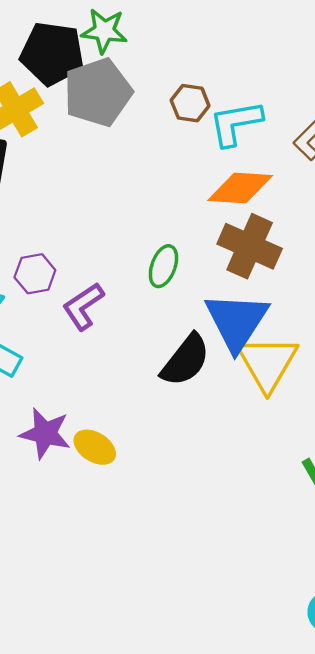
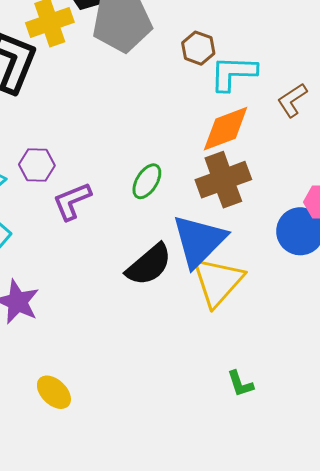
orange diamond: (240, 188) -> (226, 129), turned -36
brown cross: (250, 246) -> (223, 180), turned 34
yellow ellipse: (95, 447) -> (54, 392), moved

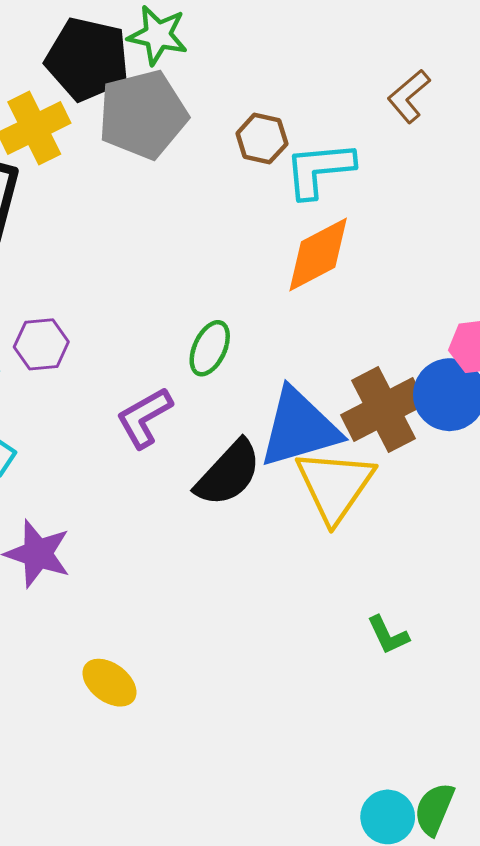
brown L-shape: (292, 100) -> (409, 96), moved
brown cross: (223, 180) -> (383, 409), moved
purple L-shape: (72, 201) -> (144, 418), moved
blue triangle: (199, 241) -> (299, 428), turned 36

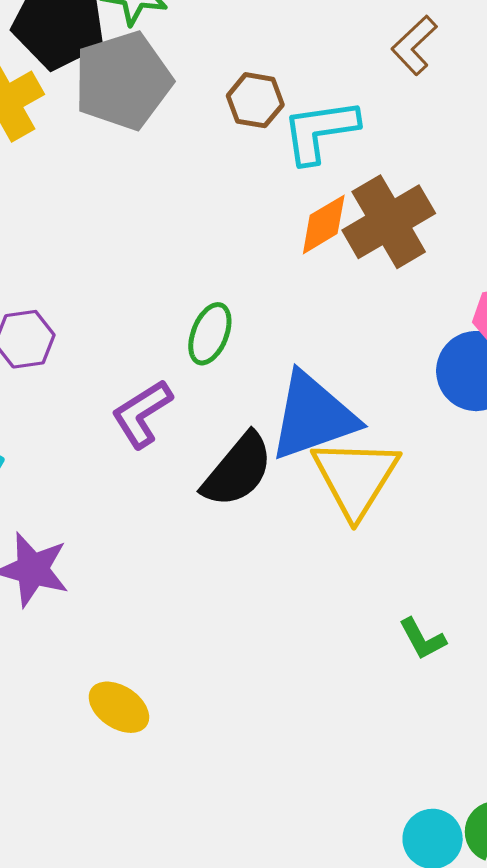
orange diamond: (318, 254) -> (324, 224), size x0.7
brown cross: (383, 409) -> (389, 222), moved

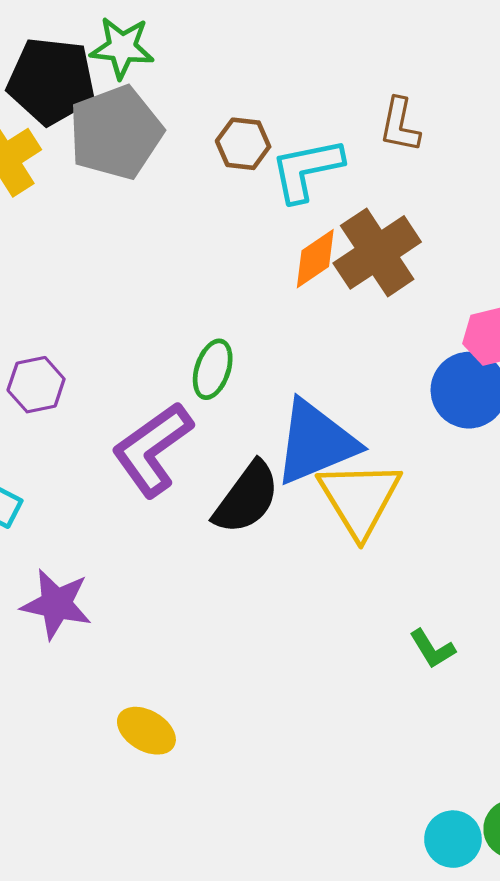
brown L-shape: (414, 45) -> (400, 125), moved, turned -32
purple L-shape: (142, 414) -> (152, 449), size x1.4

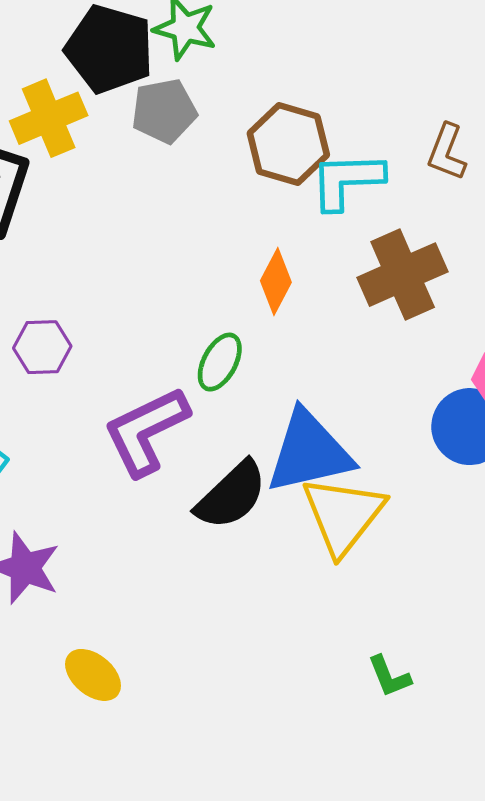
gray pentagon: (116, 132) -> (164, 111), size x0.7
brown hexagon: (243, 144) -> (288, 144), size x1.5
orange diamond: (315, 259) -> (276, 282), moved, turned -38
yellow ellipse: (146, 731) -> (93, 675), moved

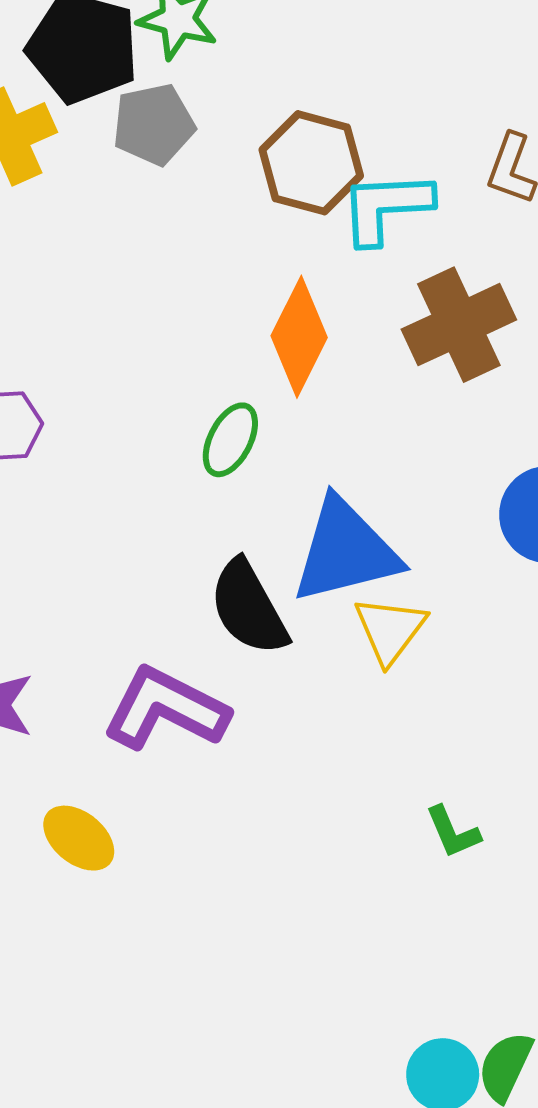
orange diamond: (276, 282) -> (299, 337), size x1.4
purple L-shape: (146, 431) -> (166, 709), moved, turned 54
black semicircle: (231, 495) -> (249, 608), turned 106
yellow triangle: (343, 515) -> (390, 630), size x0.7

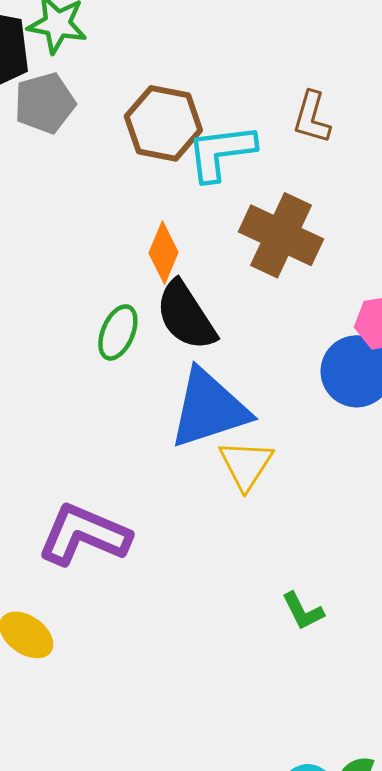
brown cross: (459, 325) -> (281, 235), turned -36
orange diamond: (299, 337) -> (163, 253), size x0.7
black semicircle: (249, 608) -> (186, 316), moved

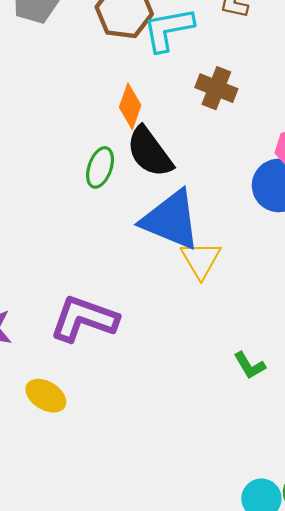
brown cross: (281, 235) -> (216, 88), size x0.7
blue triangle: (209, 409) -> (171, 220), turned 44

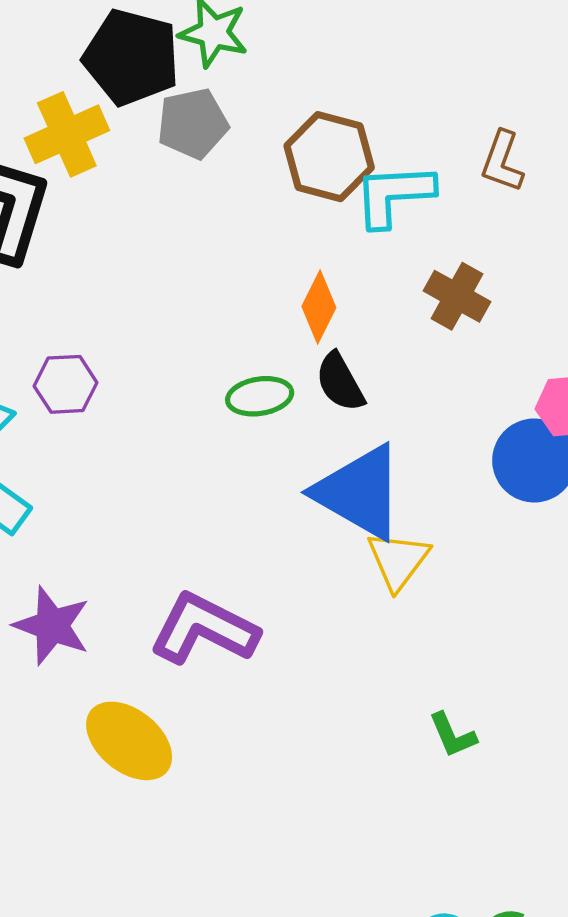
black semicircle: (150, 152) -> (340, 382), size x0.7
green ellipse: (100, 167) -> (260, 396), turned 54
yellow ellipse: (46, 396) -> (129, 741), size x1.4

